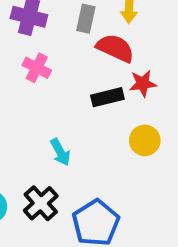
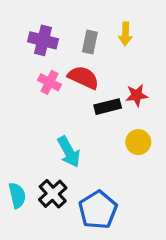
red semicircle: (115, 48) -> (83, 78), moved
cyan arrow: (60, 152) -> (69, 152), size x1.4

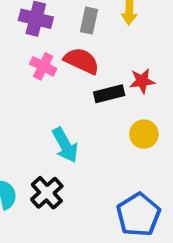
blue pentagon: (98, 210) -> (138, 215), moved

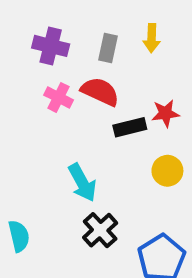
black cross: (47, 193) -> (100, 230), moved

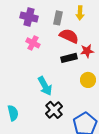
red semicircle: (100, 92) -> (69, 36), moved

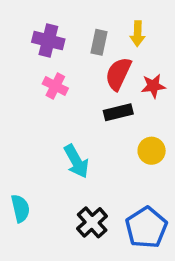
red semicircle: (69, 36) -> (118, 74), turned -90
red star: (87, 51) -> (153, 86), moved
black cross: (54, 110) -> (92, 222), moved

